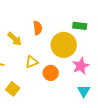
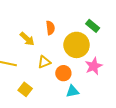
green rectangle: (80, 26) -> (93, 26), turned 32
cyan triangle: (84, 91) -> (72, 91), moved, turned 48

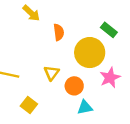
yellow arrow: (27, 39) -> (31, 13), moved
yellow triangle: (44, 62) -> (52, 73), turned -32

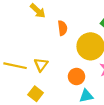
yellow triangle: (52, 73) -> (41, 65), moved

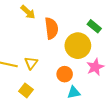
orange semicircle: (62, 28) -> (51, 28), size x1.5

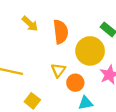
yellow arrow: (28, 12) -> (30, 24), moved
yellow triangle: (31, 63) -> (58, 70), moved

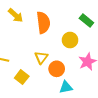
yellow circle: (90, 51) -> (70, 40), size x0.6
yellow square: (32, 101) -> (22, 77), moved

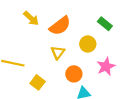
orange semicircle: (43, 23) -> (60, 26), turned 60
yellow triangle: (41, 58) -> (58, 53), moved

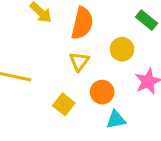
orange semicircle: (60, 26) -> (82, 23), turned -40
yellow square: (38, 82) -> (64, 104), moved

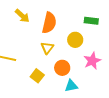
green rectangle: (146, 20) -> (91, 21), turned -32

